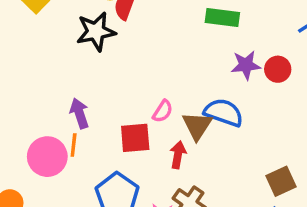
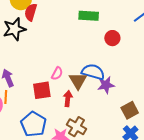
purple star: (246, 65) -> (106, 85), moved
red circle: (278, 69) -> (112, 38), moved

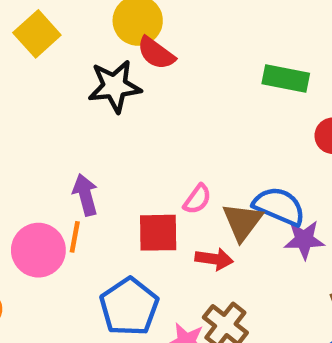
red semicircle: (31, 12) -> (156, 53), turned -78
red arrow: (68, 99) -> (214, 259), turned 84

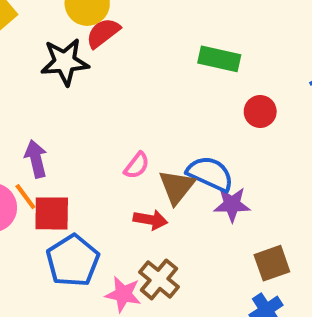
red semicircle: (156, 53) -> (103, 33), turned 105
red square: (158, 233) -> (52, 213), moved
orange line: (75, 237) -> (25, 197), turned -48

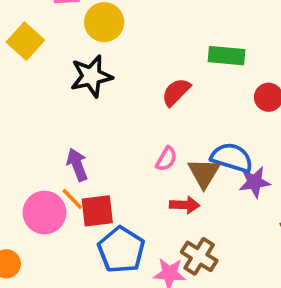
red semicircle: (103, 33) -> (176, 92), moved

